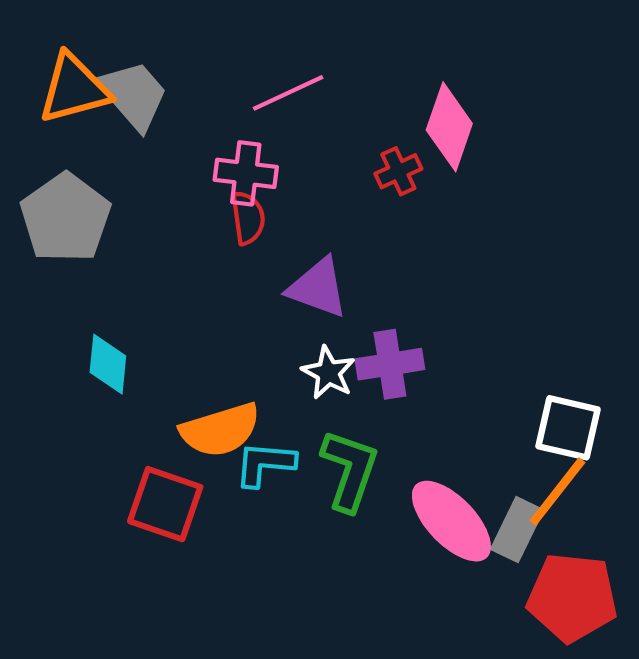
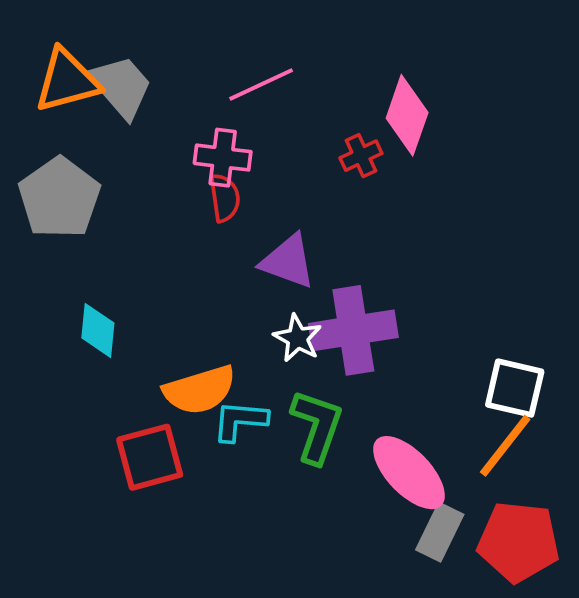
purple cross: (390, 364) -> (353, 330), size x1.4
red square: (165, 504) -> (150, 457), turned -34
gray rectangle: (517, 530) -> (440, 532), moved

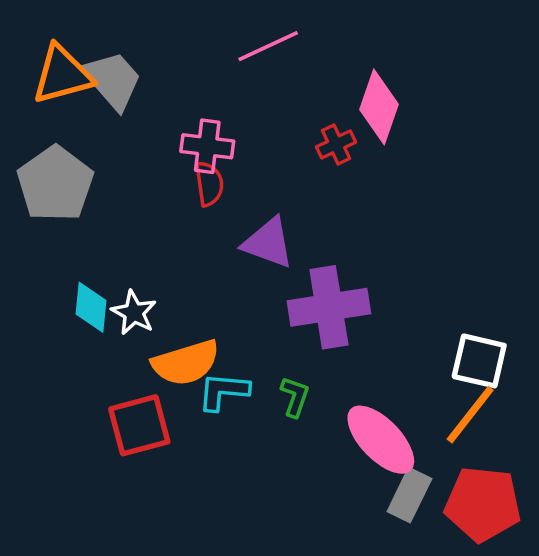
pink line: (261, 85) -> (268, 46), moved
white star: (298, 338) -> (134, 313), moved
green L-shape: (317, 426) -> (295, 397), size x0.6

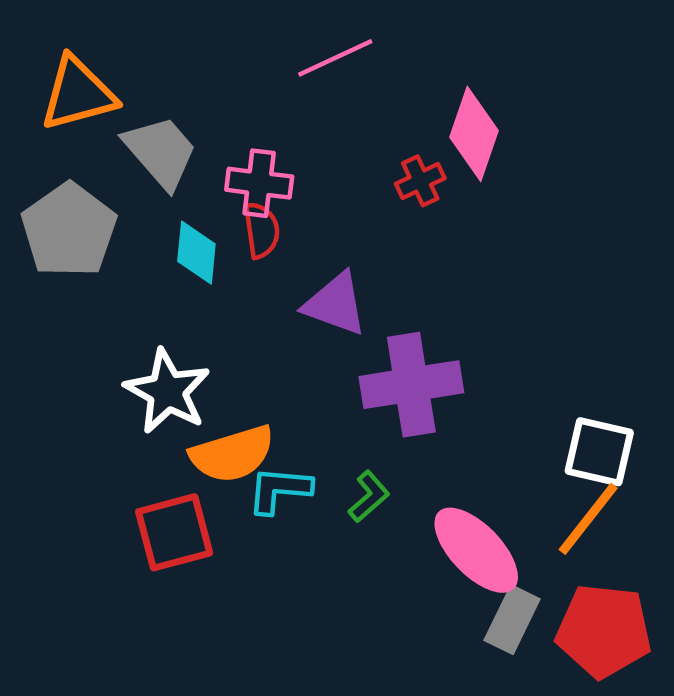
gray trapezoid: (112, 80) -> (161, 152), moved
cyan diamond: (91, 307) -> (196, 253), moved
white star: (134, 313) -> (167, 391), size x1.5
green L-shape: (295, 397) -> (369, 497), turned 30

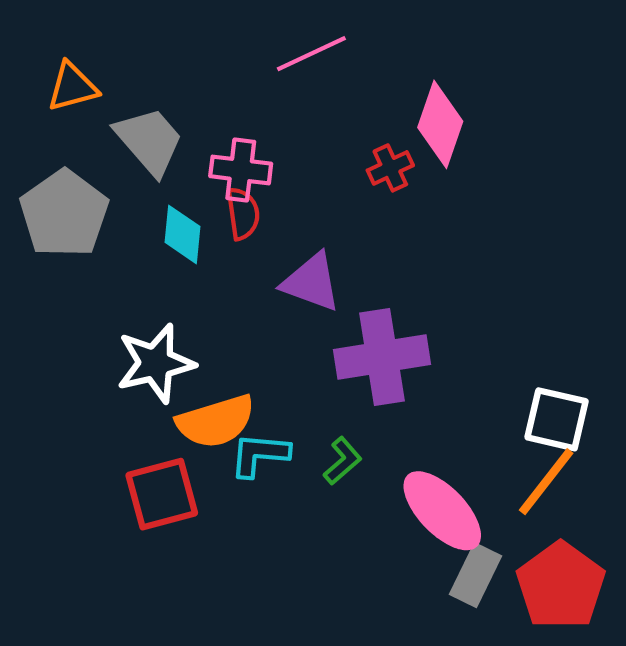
orange triangle: (78, 94) -> (72, 87), size x0.7
white star: (167, 391) -> (156, 363), turned 30
red pentagon: (604, 631) -> (561, 586), turned 30

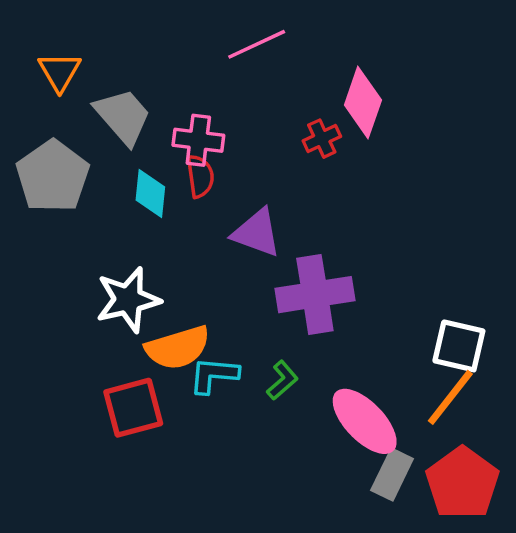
orange triangle: (72, 87) -> (60, 72), turned -45

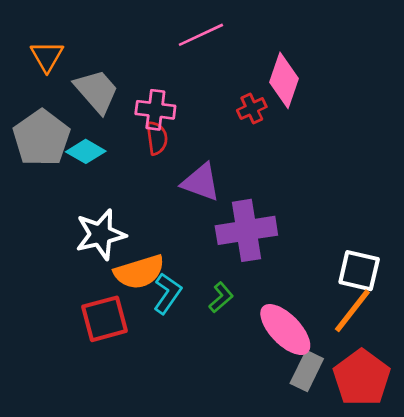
cyan diamond: (150, 193) -> (86, 151), moved, turned -66
cyan L-shape: (214, 375) -> (167, 293), turned 120

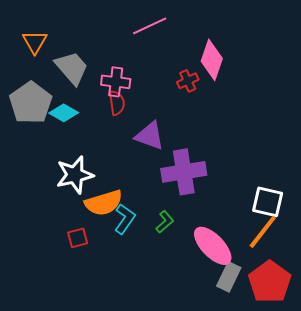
red square: (104, 319) -> (78, 238), size x0.6

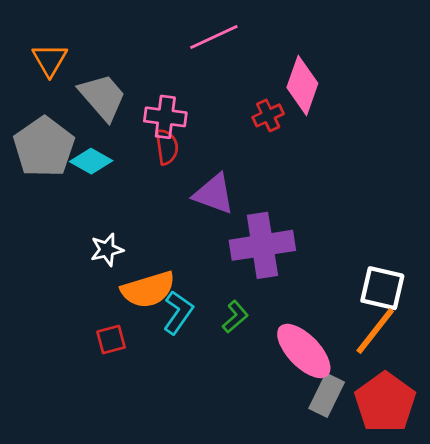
white star: (75, 175) -> (107, 250), size x0.6

